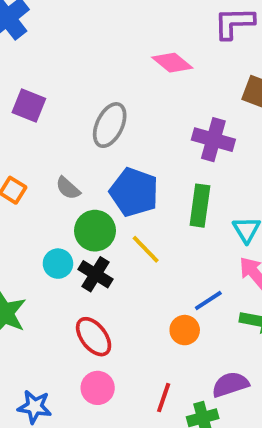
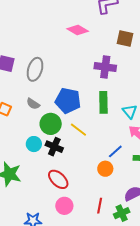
gray ellipse: (110, 125) -> (35, 69), moved

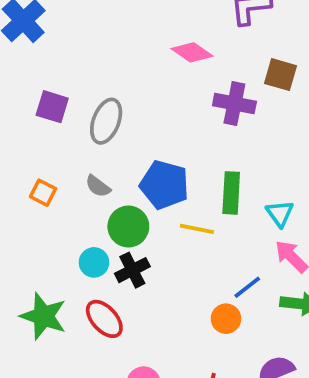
purple cross: (105, 67) -> (234, 103), moved
yellow line: (78, 130) -> (197, 229), moved, turned -30
black cross: (54, 147) -> (132, 270), turned 36
red ellipse: (58, 179) -> (104, 319), moved

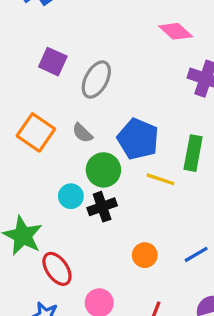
orange square: (43, 193) -> (36, 132), size x1.6
blue line: (247, 287) -> (196, 254), moved
red ellipse: (104, 319) -> (57, 269), moved
orange circle: (226, 319) -> (145, 255), moved

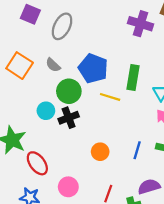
blue line: (196, 254) -> (137, 150), turned -42

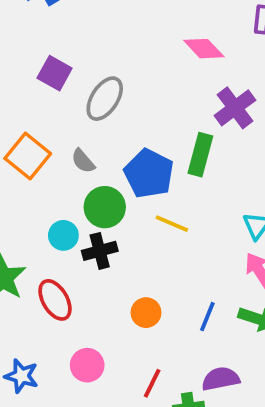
purple cross: (140, 24) -> (235, 108), turned 30
green rectangle: (133, 77) -> (200, 155), moved
red ellipse: (37, 163) -> (55, 300), moved

